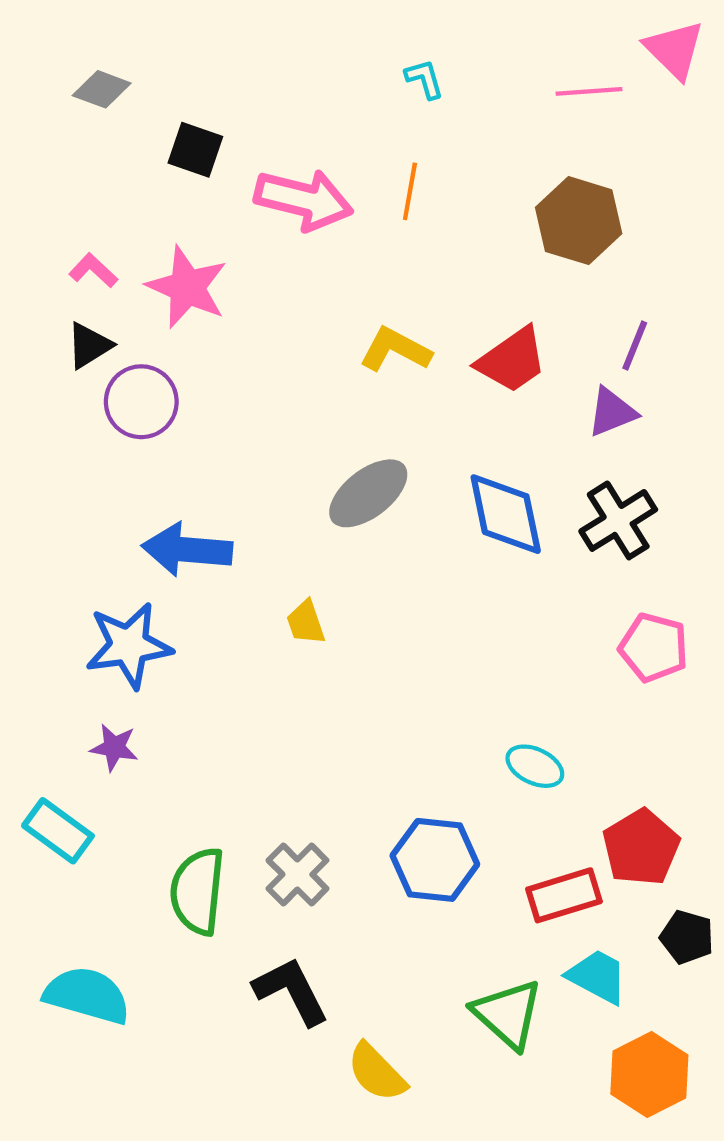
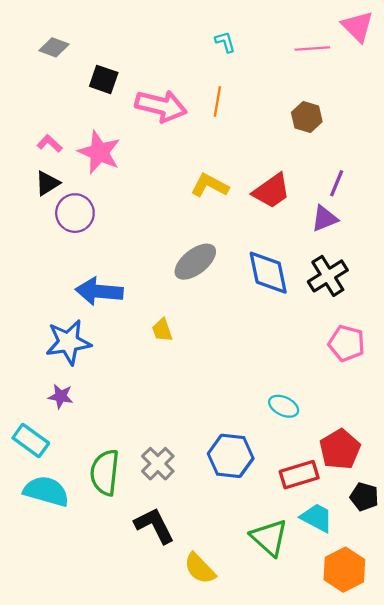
brown hexagon: (579, 221) -> (307, 117), size x0.7
cyan semicircle: (87, 995) -> (46, 491), moved

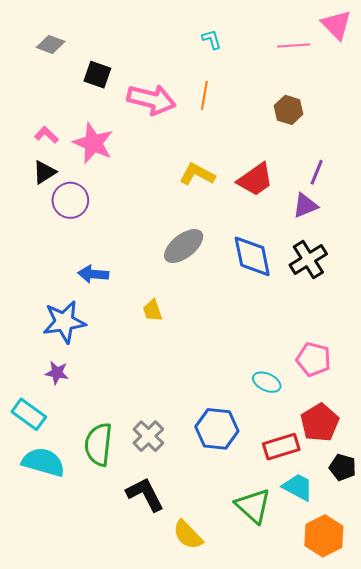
blue arrow: (99, 291) -> (93, 274), size x0.7
pink pentagon: (347, 343) -> (313, 359), moved

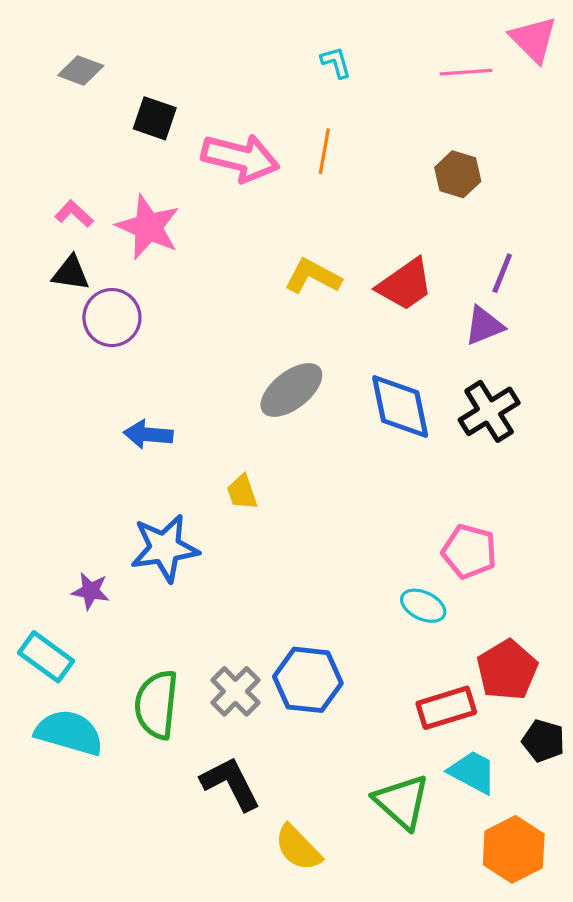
black triangle: (44, 172) -> (71, 273), turned 40
blue star: (64, 322) -> (165, 548), moved
pink pentagon: (313, 359) -> (469, 551), moved
blue hexagon: (217, 429) -> (308, 680), moved

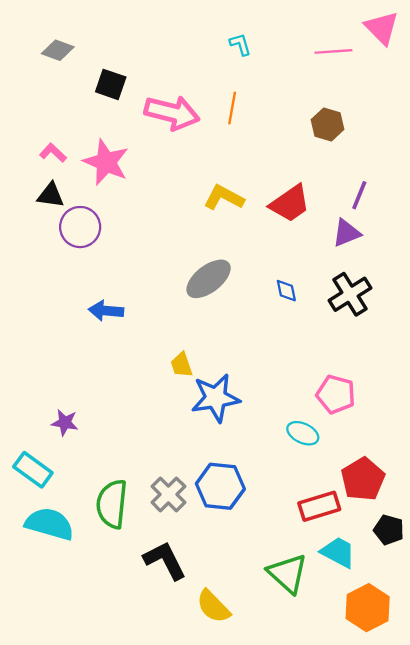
blue diamond: (400, 406) -> (286, 291), size x0.5
yellow trapezoid: (242, 492) -> (181, 365), moved
blue star: (165, 548) -> (216, 398), moved

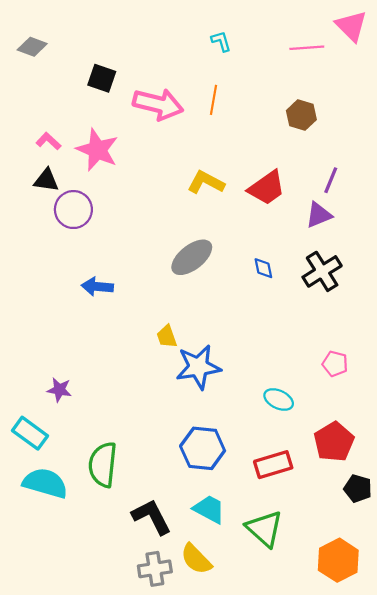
gray diamond: (58, 50) -> (32, 47), moved
pink pentagon: (336, 394) -> (335, 364), moved, size x0.7
gray cross: (168, 494) -> (155, 569), moved, turned 36
red rectangle: (319, 506) -> (273, 465), moved
cyan trapezoid: (338, 552) -> (209, 509), moved

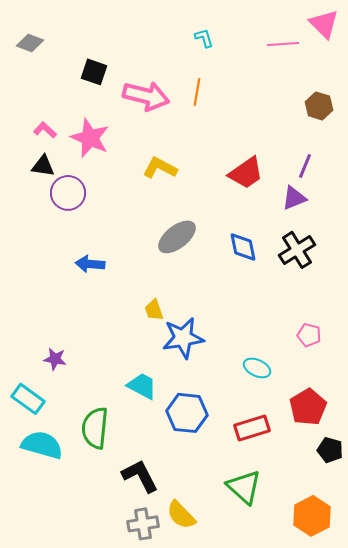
brown hexagon: (301, 115) -> (319, 106), moved
yellow L-shape: (206, 182) -> (160, 168), moved
blue diamond: (263, 268) -> (243, 247), size x1.5
cyan trapezoid: (209, 509) -> (142, 386), moved

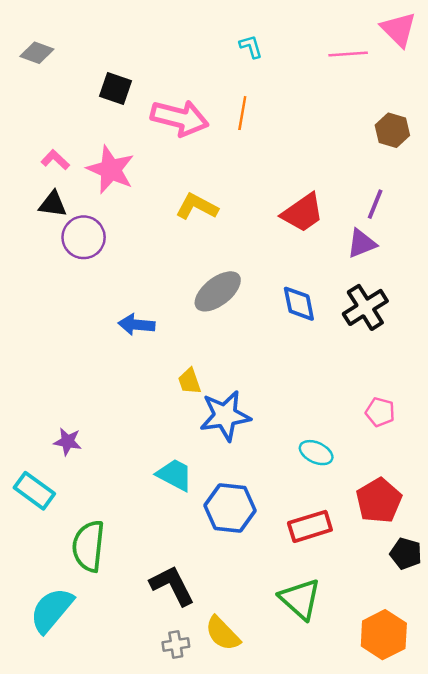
blue arrow: (90, 264) -> (136, 325), moved
green semicircle: (95, 428) -> (89, 546), moved
cyan semicircle: (42, 445) -> (52, 610), moved, turned -66
gray cross: (143, 524) -> (176, 645), size x0.7

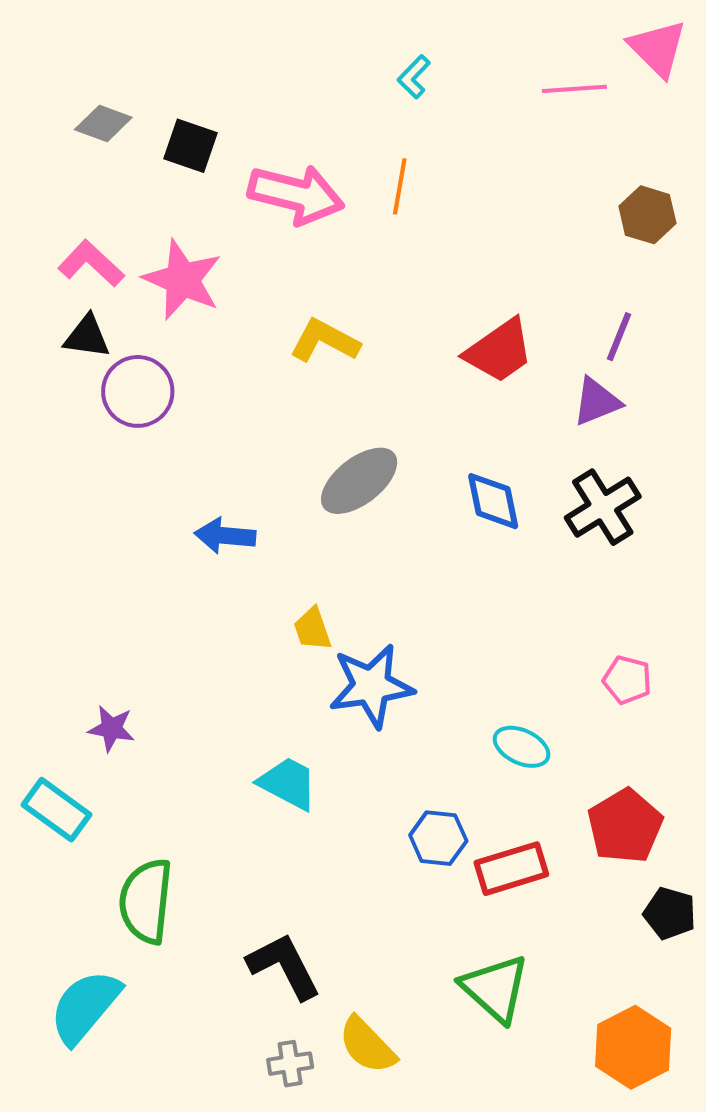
cyan L-shape: (251, 47) -> (414, 77), turned -120
gray diamond: (37, 53) -> (103, 123), moved
pink L-shape: (55, 160) -> (91, 264), size x1.4
blue hexagon: (230, 508) -> (438, 838), moved, size x0.7

